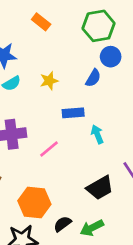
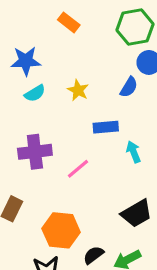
yellow star: (49, 81) -> (78, 90), turned -30

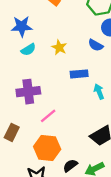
blue semicircle: (129, 87) -> (96, 45), turned 88
pink line: (78, 169) -> (48, 116), moved

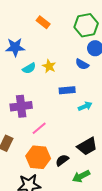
cyan semicircle: (28, 50) -> (29, 68), moved
cyan arrow: (99, 92) -> (85, 106), turned 88
black semicircle: (70, 166) -> (62, 160), moved

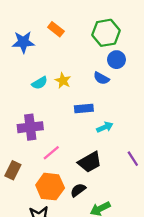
blue star: (15, 47) -> (23, 42), moved
black trapezoid: (87, 146) -> (90, 162), moved

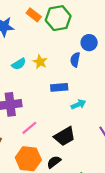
green hexagon: (106, 33) -> (58, 18), moved
blue semicircle: (101, 78) -> (75, 60), turned 72

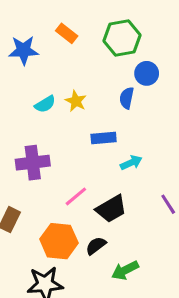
green hexagon: (58, 18) -> (122, 38), moved
pink line: (29, 128) -> (76, 196), moved

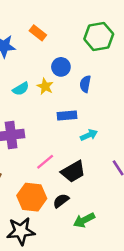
green hexagon: (122, 38) -> (99, 36), moved
blue circle: (147, 73) -> (61, 67), moved

